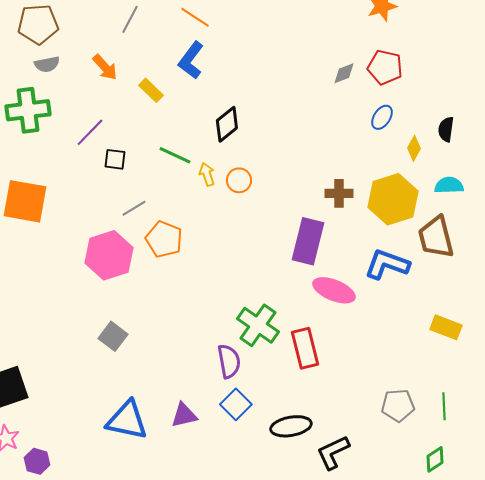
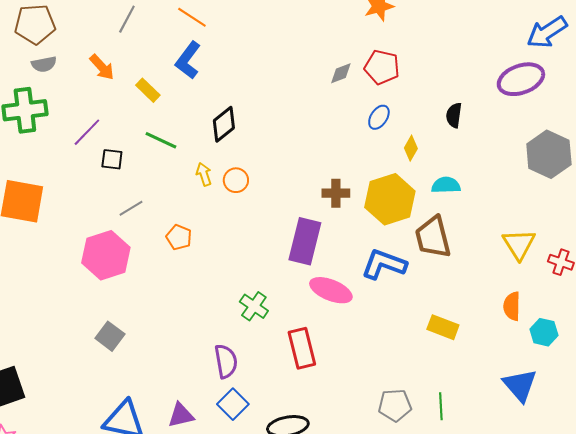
black semicircle: (446, 129) -> (454, 115), moved
green line: (175, 155) -> (161, 140), moved
orange pentagon: (164, 239) -> (179, 237), moved, size x0.7
green cross: (258, 325) -> (254, 306), moved, size x0.7

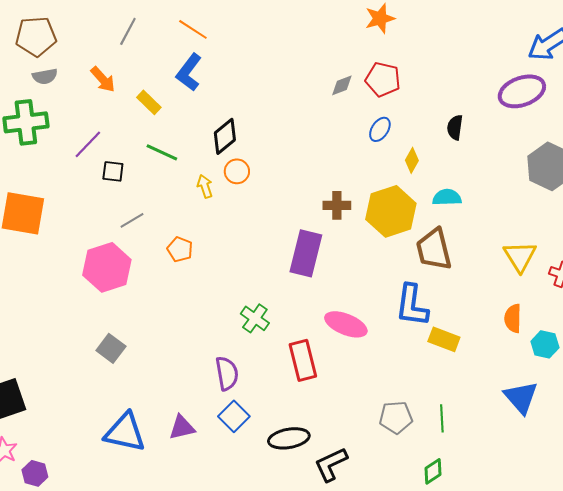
orange circle: (236, 180) -> (237, 171), moved
blue L-shape: (384, 264) -> (412, 305), moved, turned -102
pink ellipse: (331, 290) -> (346, 324), moved

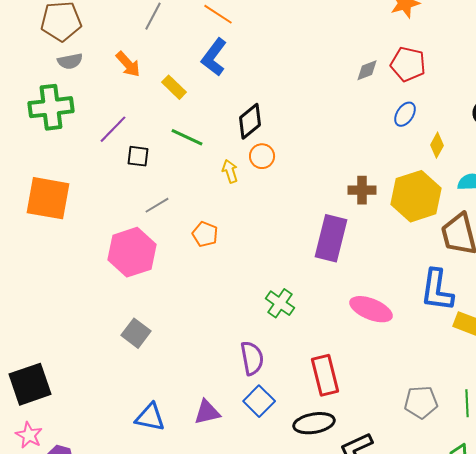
red rectangle: (303, 360) -> (325, 375), moved
blue triangle: (125, 432) -> (150, 417), size x0.7

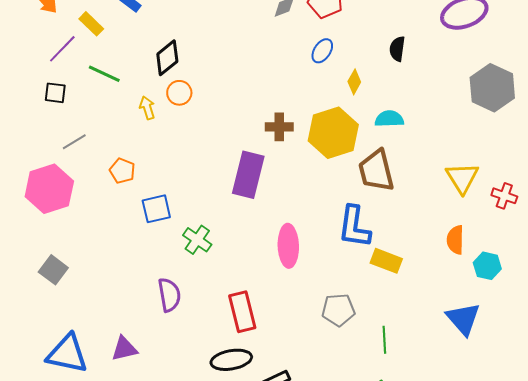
purple line: (113, 129) -> (62, 49), moved
pink ellipse: (371, 309) -> (288, 246), turned 66
blue square: (259, 401) -> (156, 209), moved, turned 32
gray pentagon: (421, 402) -> (338, 310), moved
blue triangle: (150, 417) -> (67, 354), size x1.4

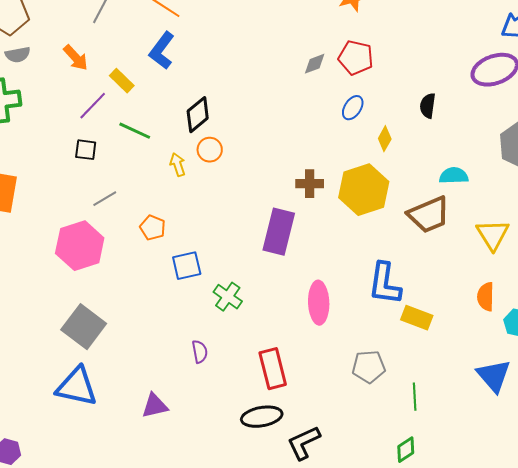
cyan semicircle: (389, 119) -> (454, 176), moved
brown trapezoid: (376, 171) -> (429, 215), moved, turned -99
gray square: (53, 270) -> (84, 327), size x1.5
purple semicircle: (169, 295) -> (200, 352), size x0.7
blue triangle: (67, 354) -> (77, 387), moved

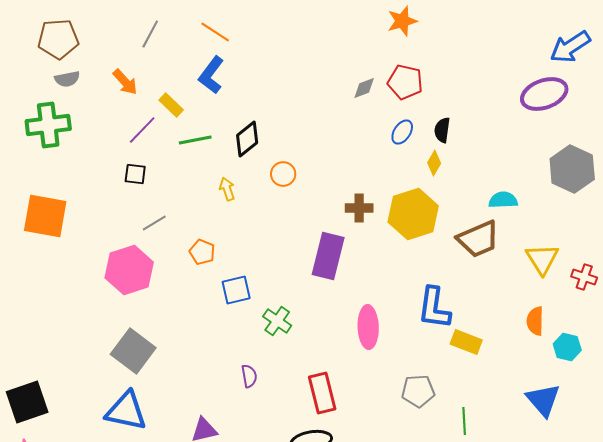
black semicircle: (428, 106) -> (442, 130), moved
green line: (135, 131) -> (195, 140), moved, turned -36
orange circle: (210, 150) -> (283, 174), moved

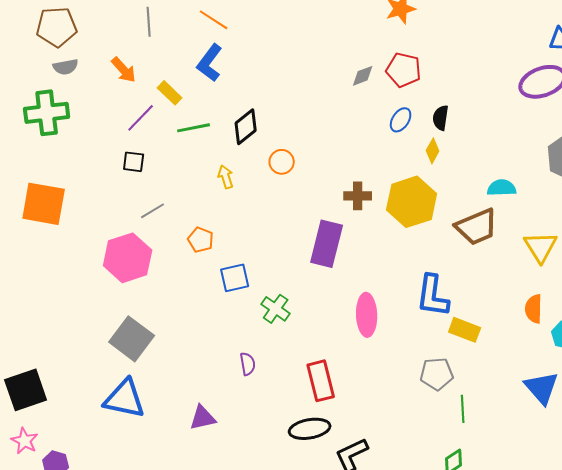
gray line: (150, 34) -> (149, 22), turned -32
gray pentagon: (418, 391) -> (437, 374), moved

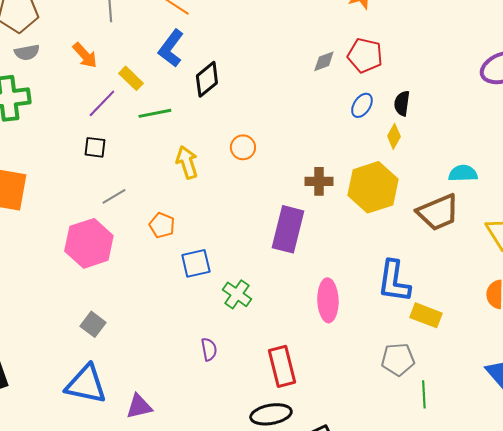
black diamond: (246, 127) -> (207, 79), moved
yellow arrow: (226, 177) -> (187, 162), size x1.4
gray square: (132, 339) -> (93, 324), size x0.6
purple triangle: (203, 418) -> (139, 406), moved

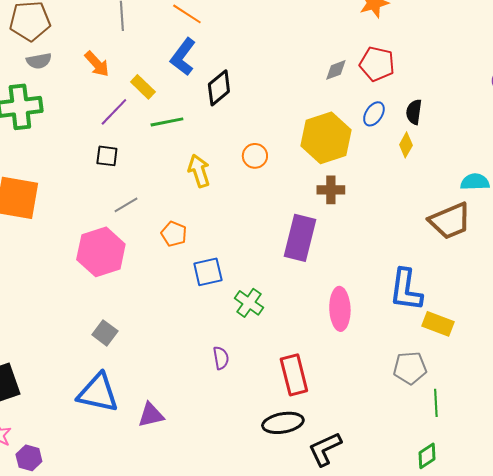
yellow hexagon: (373, 187) -> (326, 138), moved

